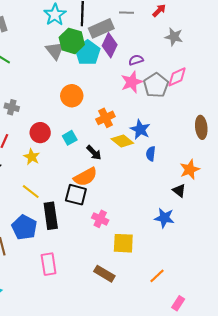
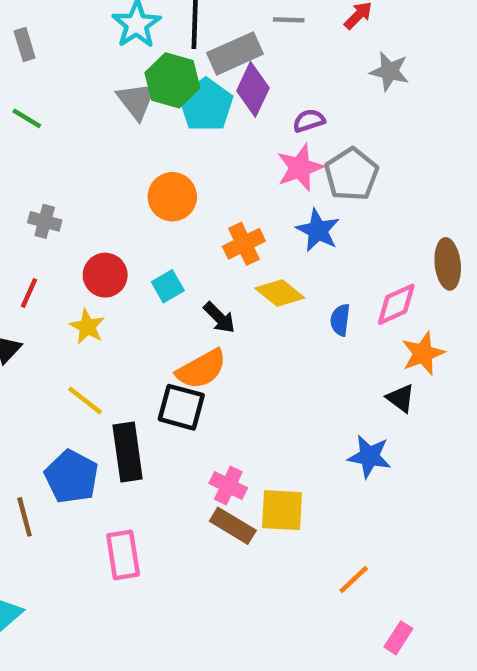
pink diamond: (177, 77) -> (396, 304), moved
blue star: (140, 129) -> (318, 230), moved
pink cross: (100, 219) -> (228, 486), moved
brown rectangle: (104, 274) -> (233, 526), moved

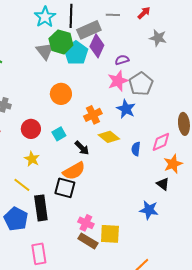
yellow star: (87, 327) -> (32, 159), moved

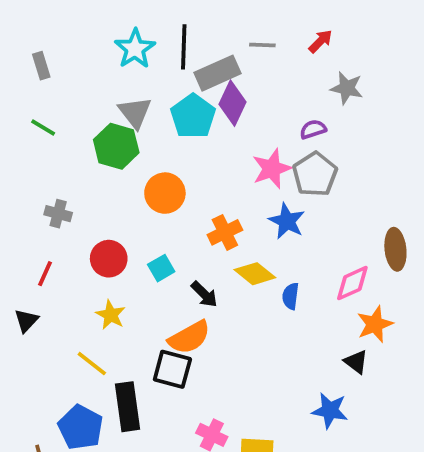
green hexagon: (61, 42) -> (116, 146), moved
purple semicircle: (122, 60) -> (313, 129), moved
blue semicircle: (136, 149) -> (291, 296), moved

